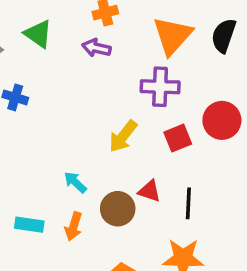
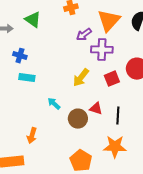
purple arrow: (96, 48) -> (84, 35), moved, turned -49
cyan rectangle: (29, 225) -> (27, 78), moved
orange arrow: (74, 226) -> (32, 136), moved

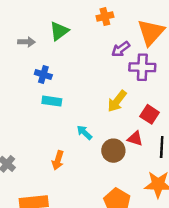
green triangle: (33, 20) -> (59, 31), turned 48
red square: (112, 79) -> (150, 114), moved, turned -35
orange arrow: (32, 136) -> (58, 160), moved

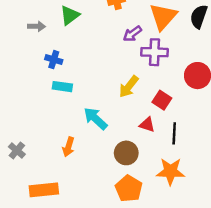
cyan arrow: (84, 132) -> (96, 119), size x1.5
brown circle: (113, 151) -> (126, 153), moved

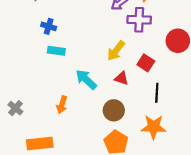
red triangle: (147, 125) -> (122, 78), moved

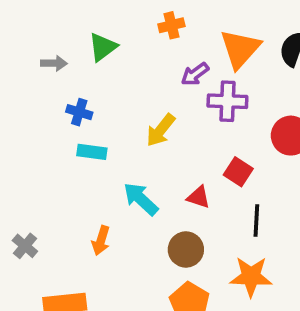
yellow arrow: (116, 51) -> (161, 130), moved

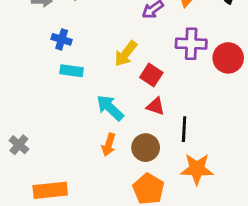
purple cross: (227, 101) -> (191, 44), moved
red square: (238, 172) -> (151, 75), moved
black line: (256, 221) -> (184, 129), moved
orange arrow: (101, 240) -> (109, 145), moved

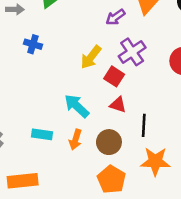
purple cross: (191, 44) -> (132, 52), moved, turned -36
cyan rectangle: (72, 71) -> (42, 134), moved

